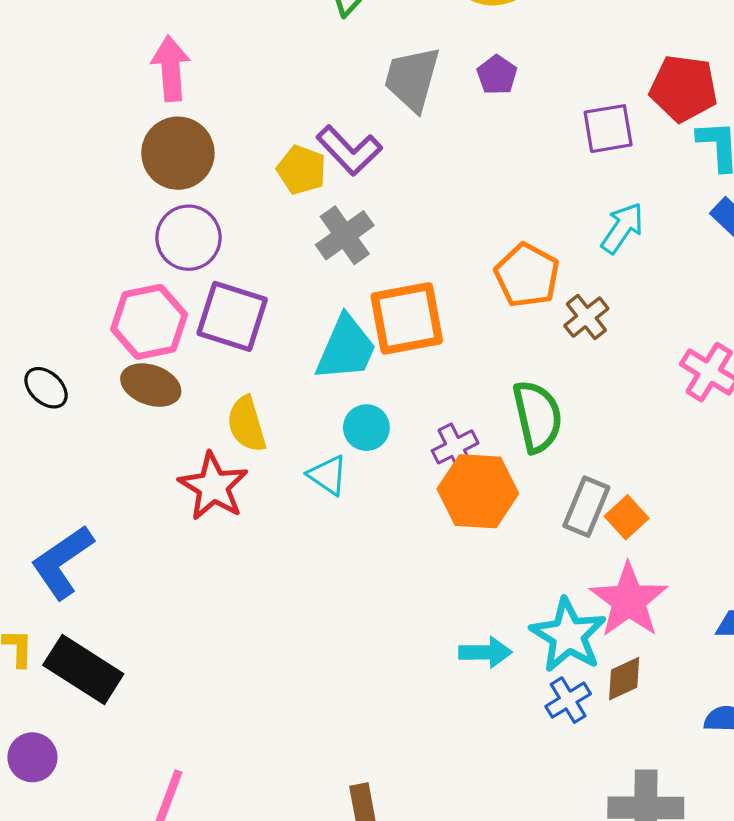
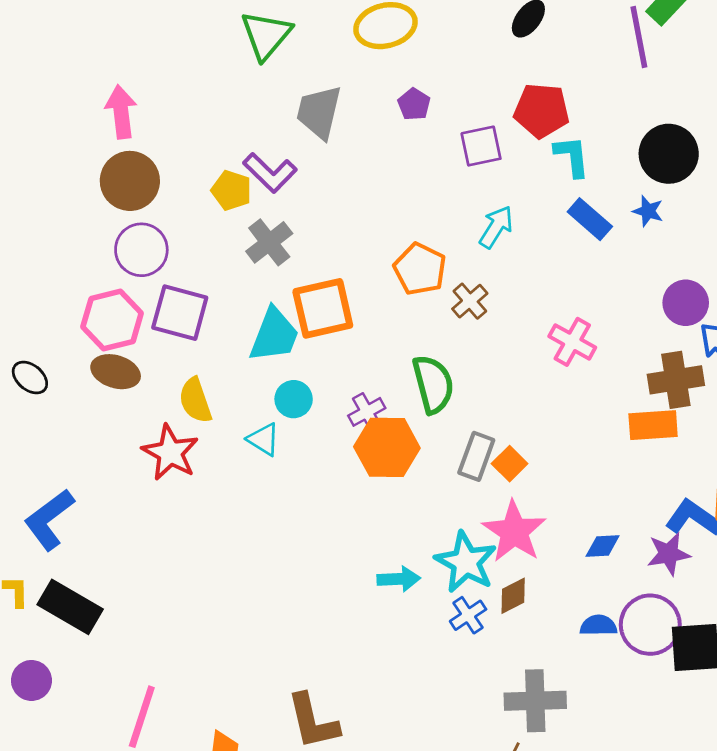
purple pentagon: (497, 75) -> (414, 104), moved

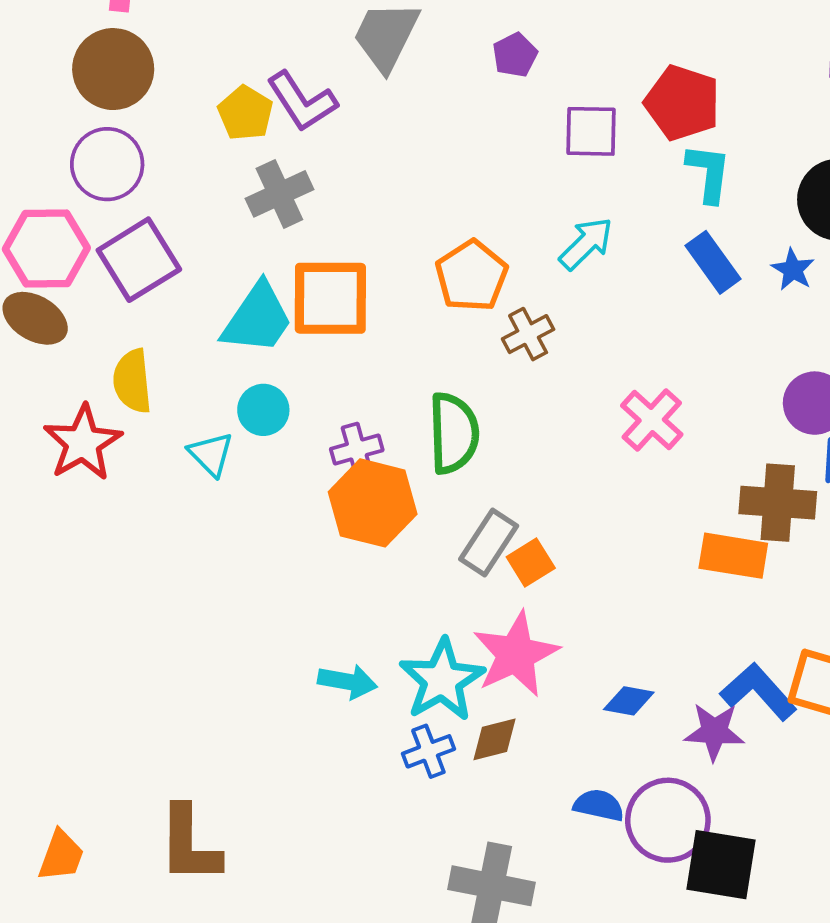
purple square: (180, 313) -> (139, 260), turned 30

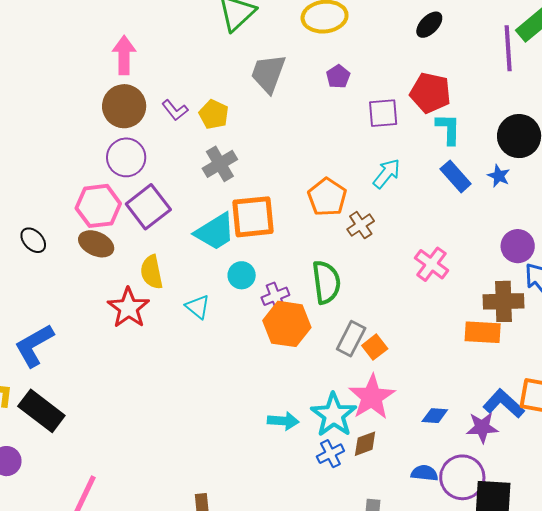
purple L-shape: (302, 101) -> (175, 110), moved, size x0.7
yellow pentagon: (245, 113) -> (214, 114), moved
cyan trapezoid: (257, 318) -> (215, 232), turned 30
cyan circle: (263, 410) -> (242, 275), moved

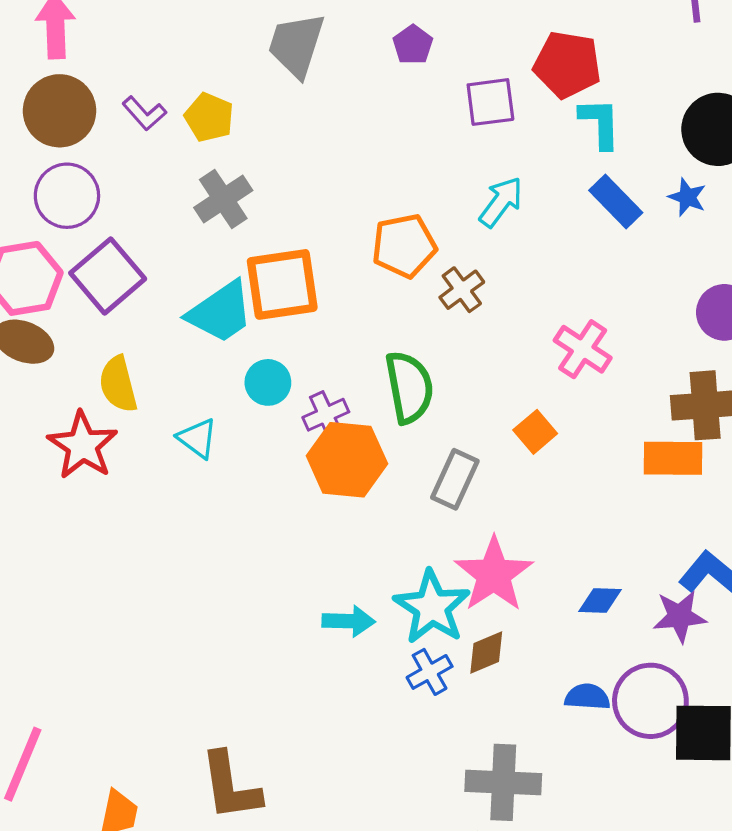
orange pentagon: (327, 197) -> (404, 246), turned 30
orange square: (375, 347) -> (535, 432), moved

